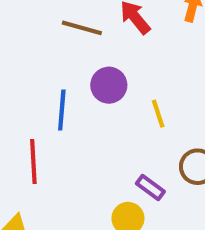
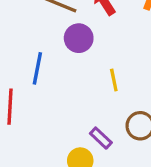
purple circle: (109, 85) -> (79, 38), moved

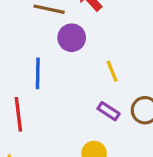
purple rectangle: (101, 138) -> (109, 111), moved

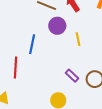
yellow line: (112, 71) -> (78, 39), moved

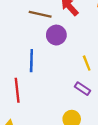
yellow line: (78, 39) -> (87, 63), moved

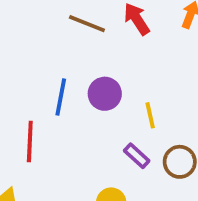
purple circle: (56, 35) -> (105, 94), moved

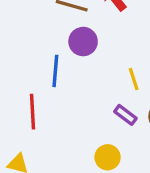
purple circle: (105, 94) -> (83, 42), moved

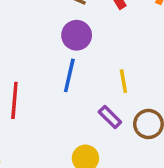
blue line: (55, 71) -> (69, 75), moved

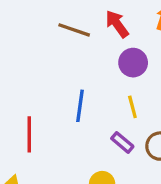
purple circle: (77, 35) -> (133, 63), moved

